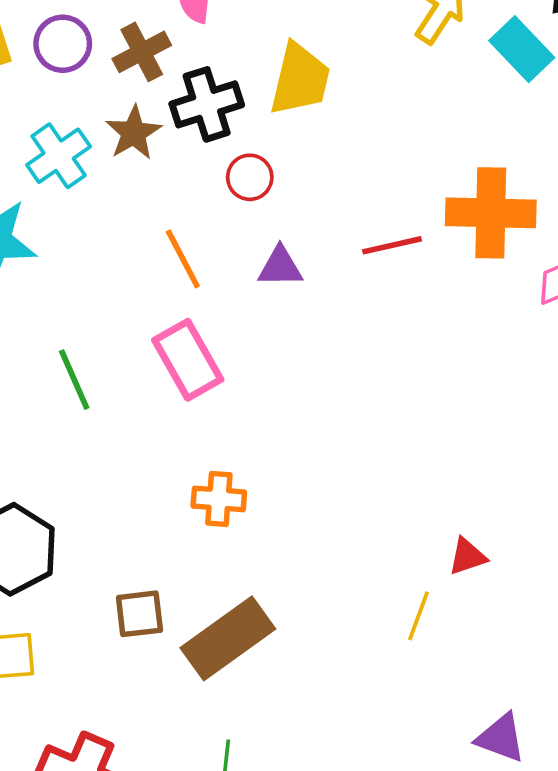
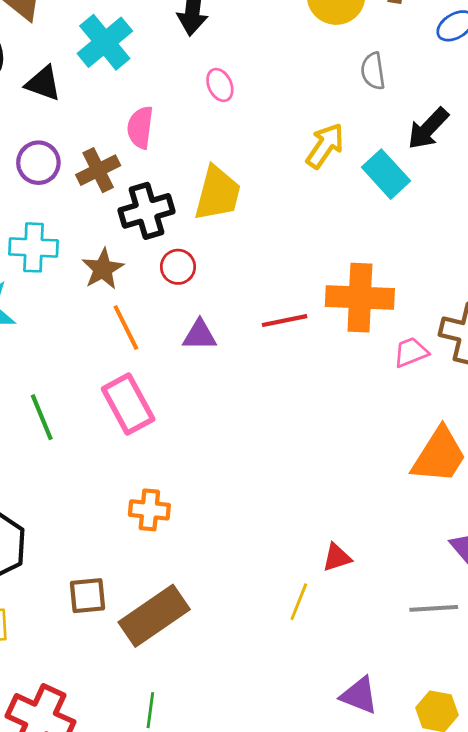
brown star: (134, 133) -> (103, 269), moved
cyan cross: (59, 156) -> (34, 247), turned 36

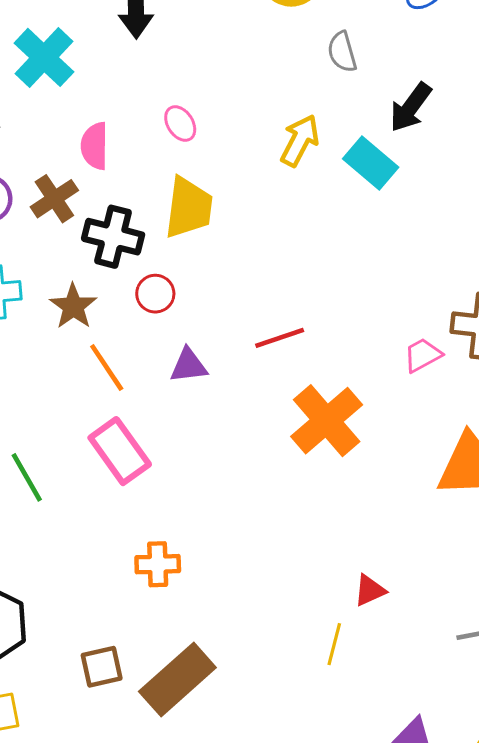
pink ellipse: (220, 85) -> (180, 124), moved
black cross: (146, 211) -> (113, 237), turned 38
orange cross: (360, 298) -> (327, 421), moved, turned -36

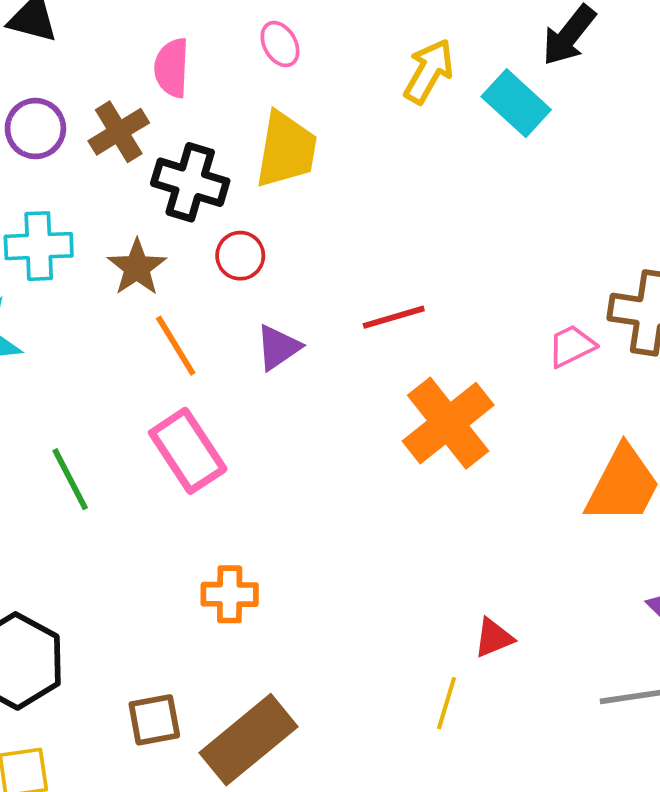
purple triangle: (189, 366) -> (278, 347), turned -30

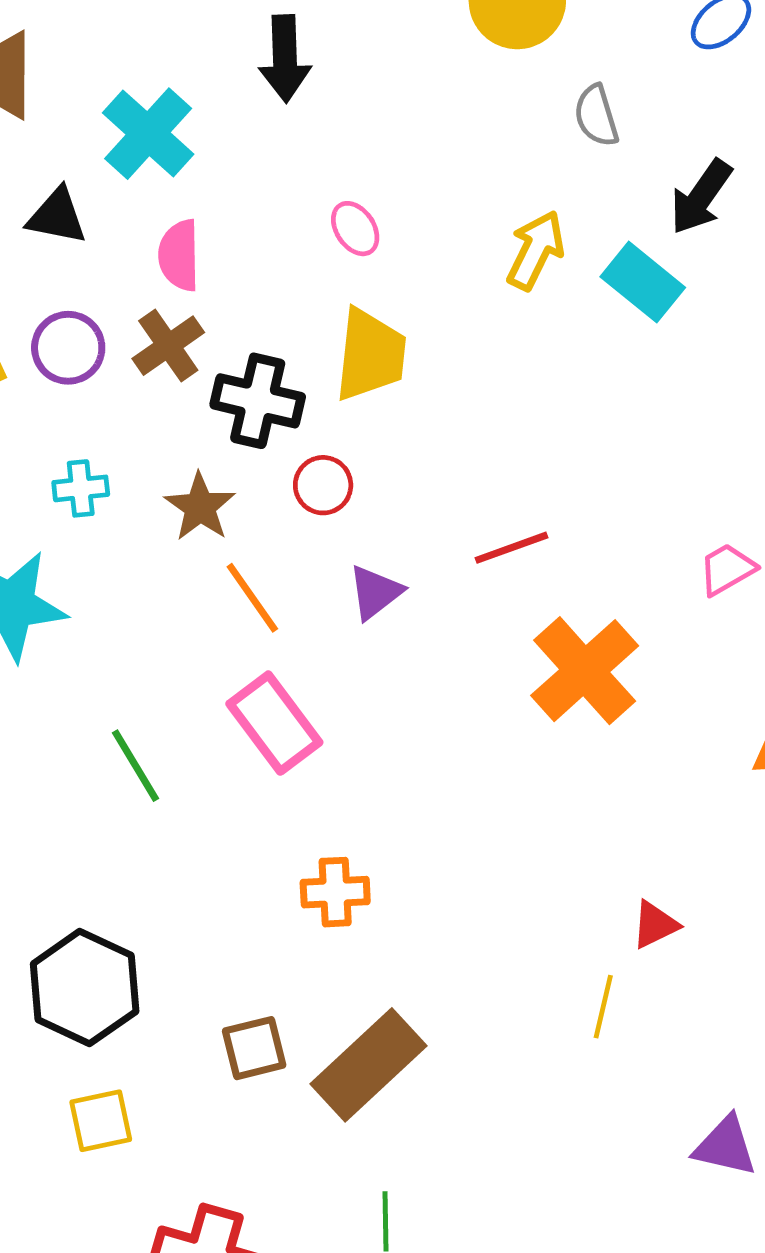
pink semicircle: (172, 68) -> (179, 255), moved
cyan cross: (39, 246) -> (81, 488), size x0.7

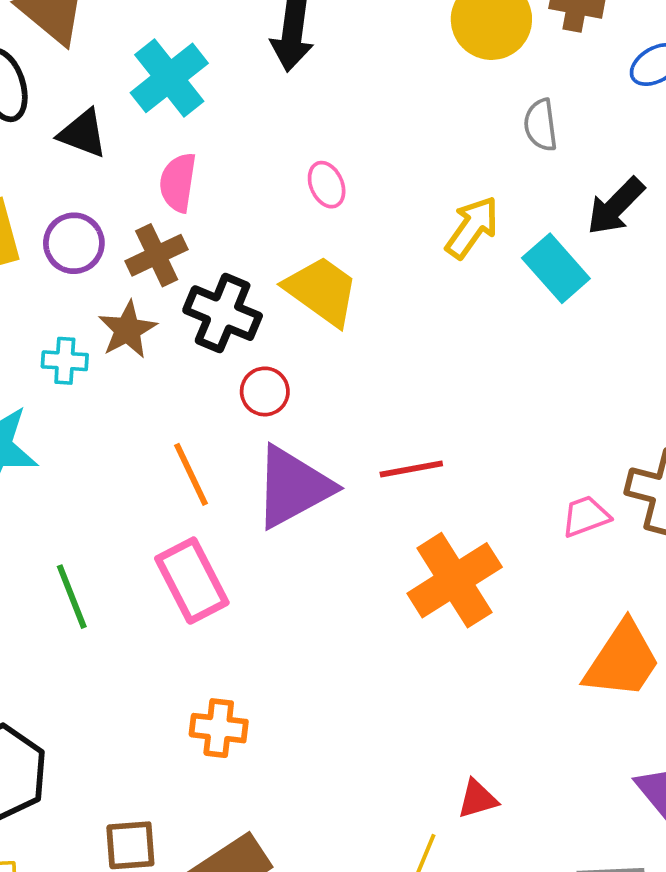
yellow trapezoid: (370, 355) -> (322, 291), turned -70
brown star: (200, 507) -> (127, 330), moved
purple triangle: (375, 592) -> (293, 487), size x1.8

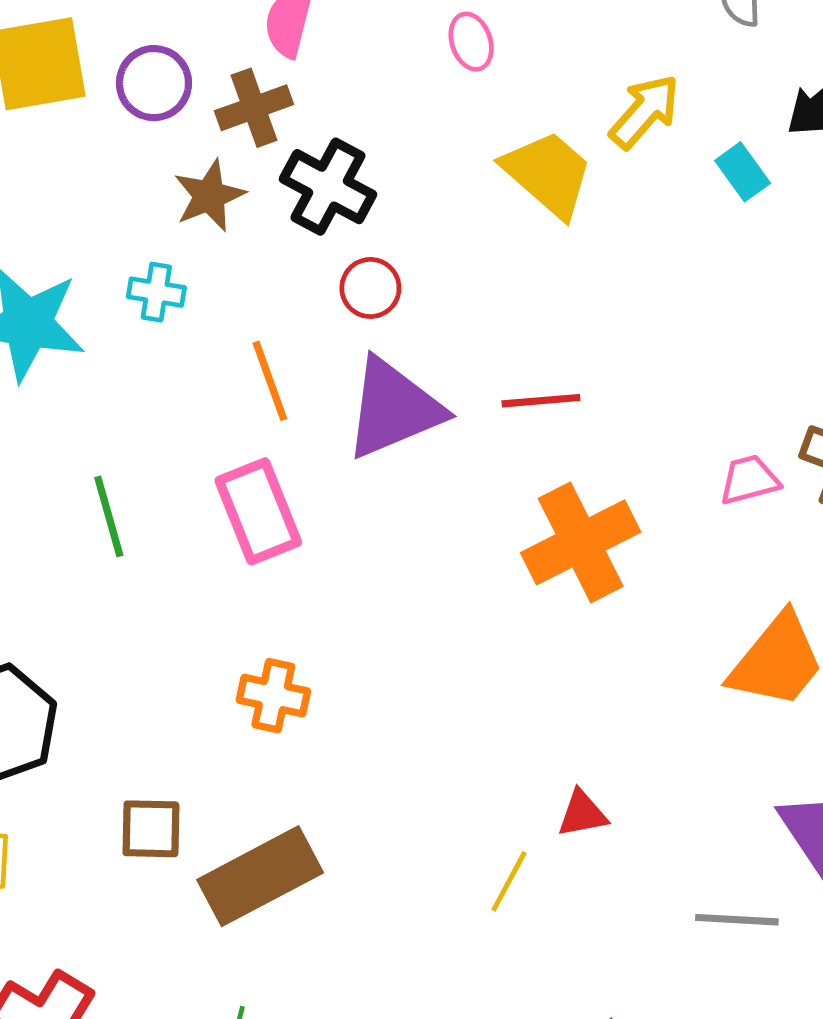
cyan rectangle: (556, 268) -> (743, 172), size x0.7
yellow trapezoid: (322, 291) -> (548, 174), moved
cyan cross: (65, 361) -> (156, 292), moved

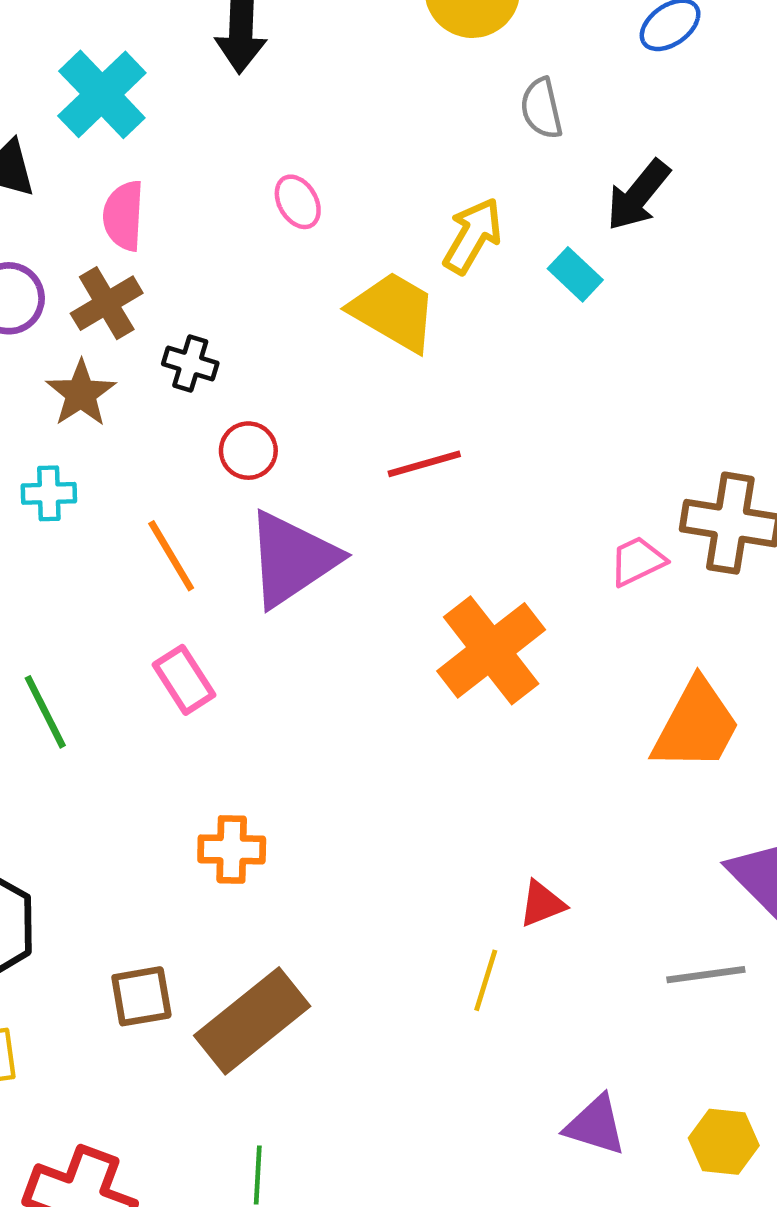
black cross: (328, 187) -> (190, 364), size x0.6
red line: (541, 401) -> (424, 464), moved
pink rectangle: (258, 511) -> (184, 680), size x0.7

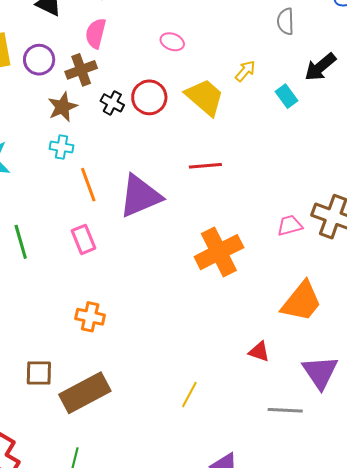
pink ellipse: (298, 202) -> (172, 42), turned -50
yellow arrow: (473, 236) -> (245, 71), size x0.7
red circle: (248, 451) -> (149, 97), moved, size x1.4
cyan cross: (49, 493) -> (62, 147), moved
red triangle: (542, 904) -> (259, 352), moved, turned 30

